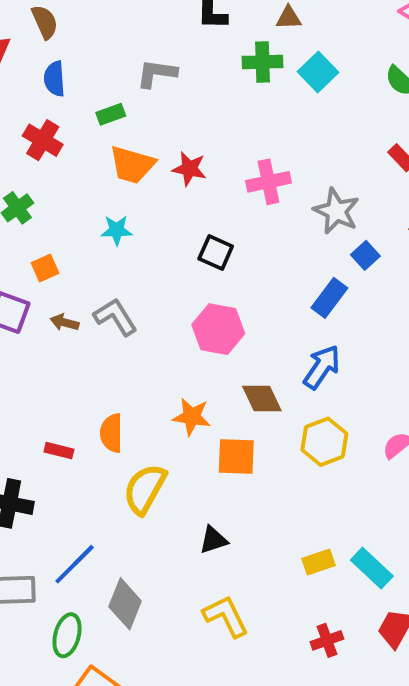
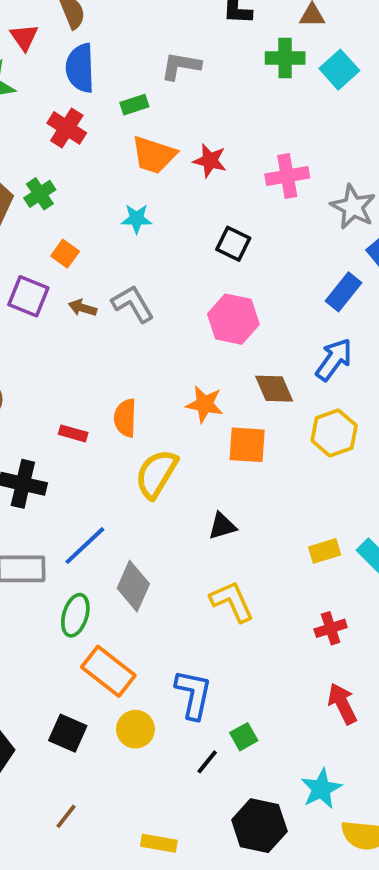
blue semicircle: (54, 79) -> (80, 68), size x1.4
orange square: (45, 268) -> (65, 254), turned -32

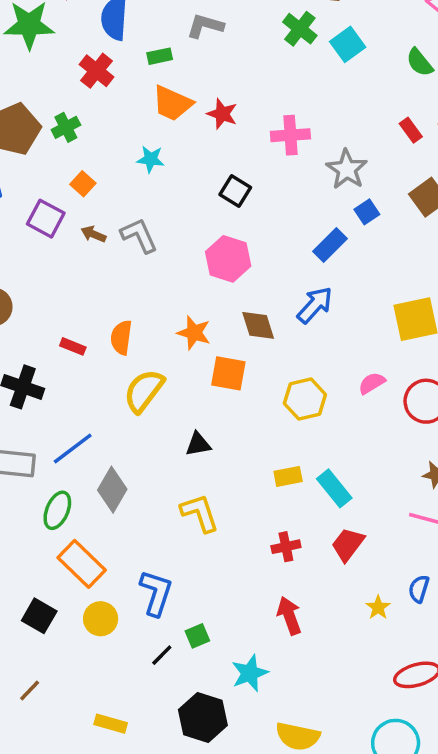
green cross: (285, 58) -> (300, 29), turned 32
yellow hexagon: (334, 433) -> (305, 399), moved
cyan star: (321, 789) -> (250, 673), moved

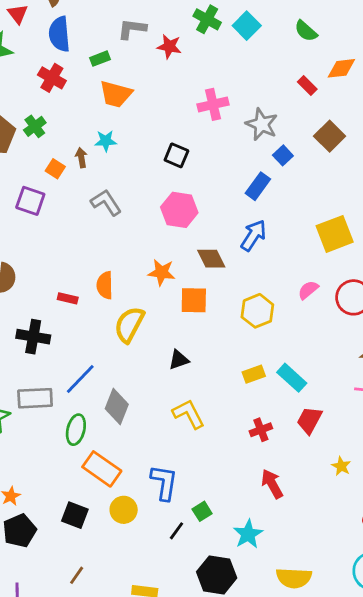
red star: (222, 114) -> (169, 46), moved
brown arrow: (93, 234) -> (81, 158), moved, turned 66

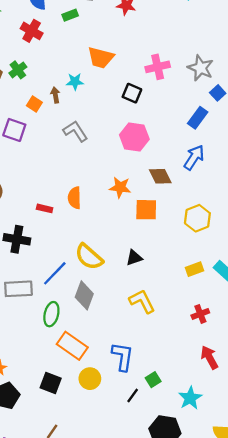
orange trapezoid: (116, 94) -> (101, 58), moved
pink cross: (213, 104) -> (158, 67), moved
yellow semicircle: (129, 325) -> (89, 257), moved, turned -76

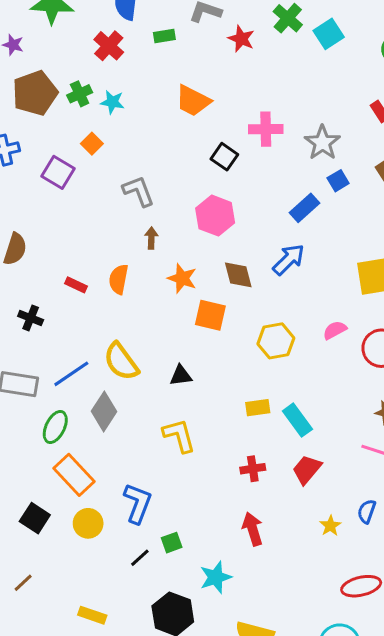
cyan star: (75, 82) -> (112, 102), moved
brown arrow: (55, 95) -> (151, 238), moved
black cross: (17, 239) -> (31, 318), size x0.7

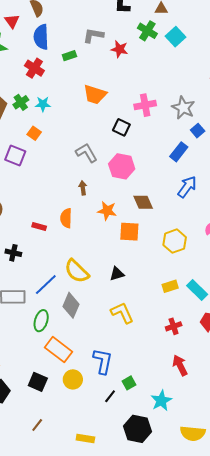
gray L-shape: (139, 191) -> (86, 153), moved
blue arrow: (289, 259) -> (187, 187), moved

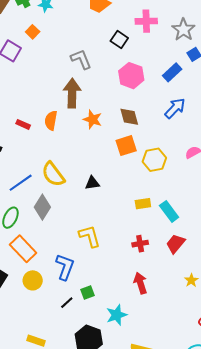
pink hexagon: (122, 166) -> (131, 76), moved
brown arrow: (83, 188) -> (72, 93), size x2.0
orange square: (129, 232) -> (126, 146), moved, turned -30
yellow L-shape: (122, 313) -> (90, 236), moved

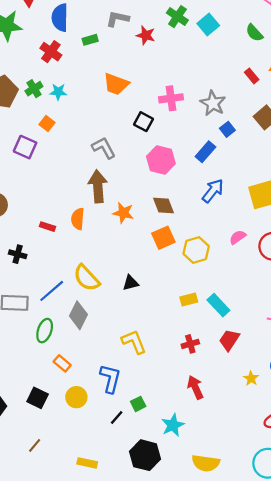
orange rectangle: (23, 249) -> (62, 363), size x0.6

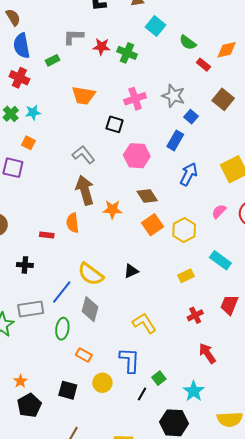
green cross: (177, 17) -> (127, 53), moved
green semicircle: (254, 33) -> (188, 42), moved
cyan rectangle: (218, 305) -> (220, 260), moved

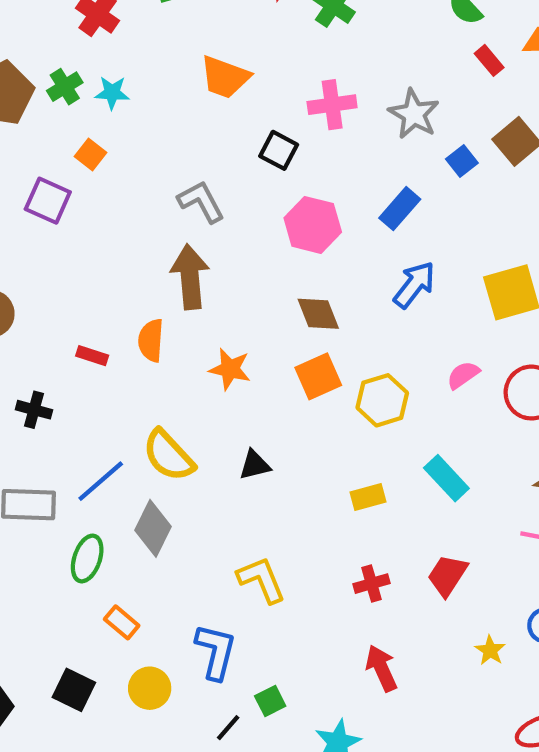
blue square: (191, 117) -> (462, 161), moved
orange star: (112, 210) -> (230, 369), moved

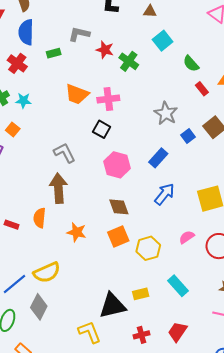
pink cross: (332, 105) -> (108, 99), moved
yellow semicircle: (169, 455) -> (47, 272), turned -72
black triangle: (255, 465) -> (112, 306), moved, size x1.8

